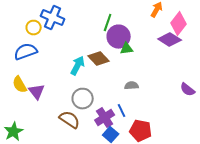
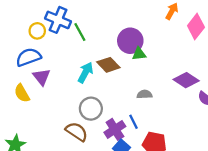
green line: (108, 23) -> (80, 32), moved, turned -48
purple diamond: (170, 40) -> (186, 80), moved
purple triangle: (37, 92) -> (42, 77), moved

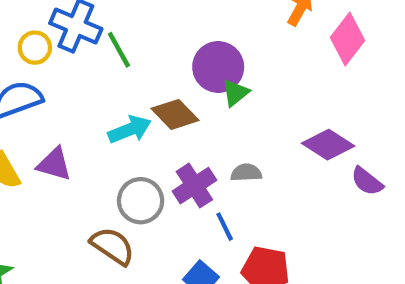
green triangle: (139, 54) -> (235, 93), turned -32
cyan arrow: (85, 72) -> (130, 130), turned 40
purple triangle: (42, 77) -> (54, 164), moved, turned -36
purple cross: (115, 129) -> (194, 186), moved

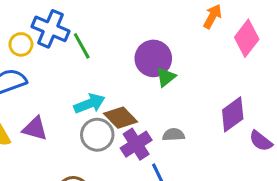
brown diamond: (175, 114) -> (121, 118), moved
purple diamond: (328, 145) -> (233, 114), turned -69
gray circle: (141, 201) -> (97, 135), moved

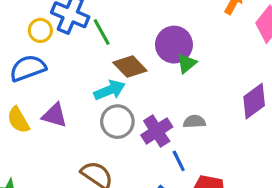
brown diamond: (121, 118) -> (130, 67), moved

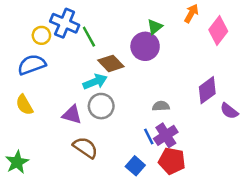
green triangle: (187, 63) -> (155, 27), moved
purple triangle: (55, 115) -> (72, 115), moved
purple cross: (157, 131) -> (166, 135), moved

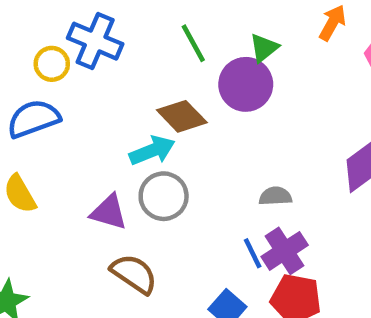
green line: (89, 37) -> (193, 43), moved

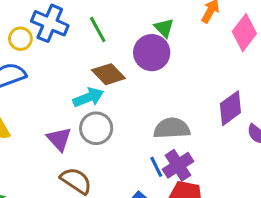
green line: (193, 43) -> (98, 29), moved
green triangle: (264, 48) -> (164, 28), turned -35
gray semicircle: (275, 196) -> (172, 128), size x1.6
purple triangle: (109, 212) -> (59, 139), turned 32

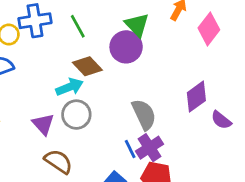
blue cross: (50, 23) -> (35, 21), turned -32
green triangle: (164, 28) -> (137, 25), size x1.4
gray semicircle: (172, 128) -> (144, 115), turned 68

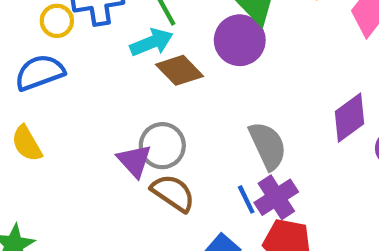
cyan arrow: (69, 87) -> (152, 42), moved
purple triangle: (43, 124) -> (134, 161), moved
brown semicircle: (58, 161) -> (173, 193), moved

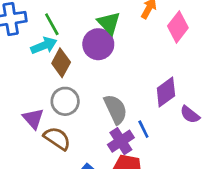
brown diamond: (179, 70) -> (61, 63), turned 72
gray circle: (162, 146) -> (65, 101), moved
blue line: (246, 199) -> (143, 129), moved

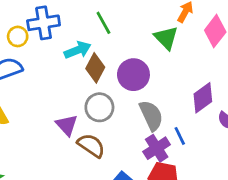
green triangle: (109, 23) -> (166, 38), moved
green line: (52, 24) -> (103, 23), moved
purple circle: (98, 44) -> (133, 75), moved

